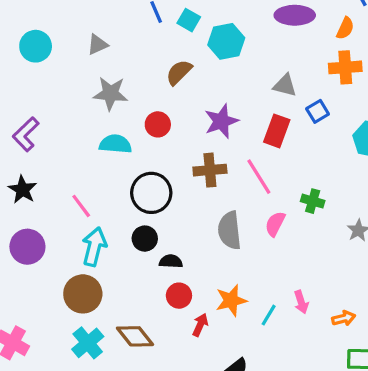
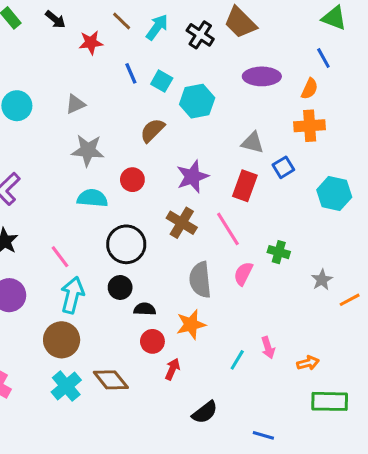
brown cross: (210, 170) -> (182, 223), turned 36
orange star: (231, 300) -> (191, 324), moved

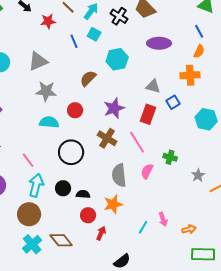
cyan square: (162, 81) -> (94, 34), moved
orange semicircle: (310, 89) -> (199, 51), moved
gray triangle: (75, 104) -> (38, 61), size x1.5
black circle: (120, 287) -> (63, 188), moved

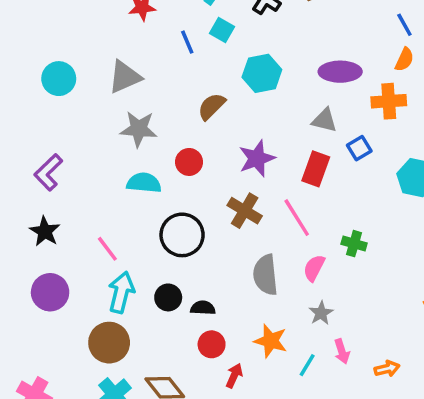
purple ellipse: (159, 43) -> (340, 72), moved
gray star: (198, 175) -> (321, 313), moved
orange star: (113, 204) -> (271, 341), moved, turned 30

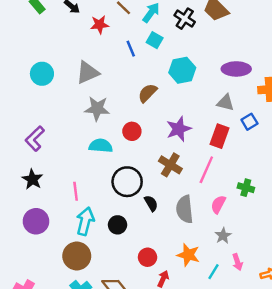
pink line: (297, 218) -> (206, 170), turned 56
pink line: (107, 249) -> (76, 191), turned 30
black semicircle: (203, 308) -> (151, 203), moved, turned 56

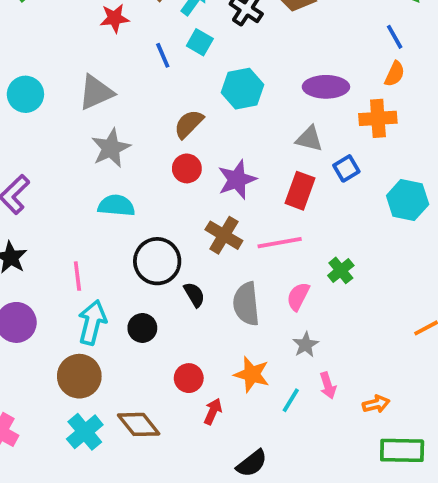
gray star: (97, 109) -> (111, 148), turned -30
red circle: (132, 131) -> (187, 168), moved
pink line: (206, 170) -> (280, 243), turned 56
green cross: (246, 188) -> (341, 270), turned 35

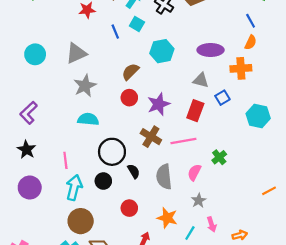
black circle: (142, 328) -> (103, 181), moved
brown circle: (79, 376) -> (81, 221), moved
red circle: (189, 378) -> (129, 208), moved

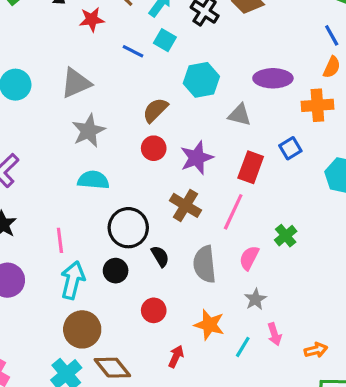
blue line: (115, 32) -> (133, 51), turned -40
gray triangle: (201, 80) -> (240, 115), moved
pink line: (183, 141) -> (233, 212), turned -55

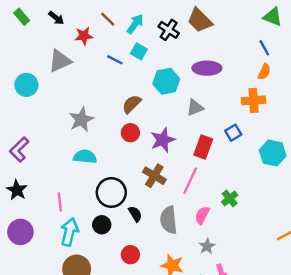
purple ellipse: (273, 78) -> (207, 68), moved
gray triangle: (76, 83) -> (60, 61), moved
gray triangle: (240, 115) -> (195, 108), turned -36

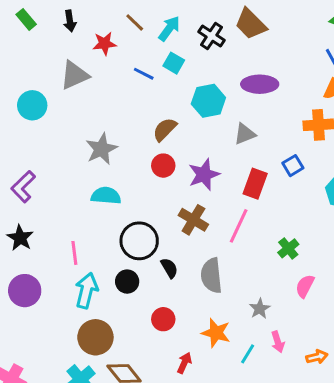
black arrow: (56, 18) -> (70, 21), turned 42
pink semicircle: (202, 215) -> (305, 286), moved

